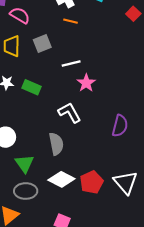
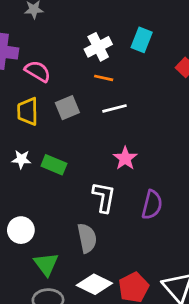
white line: (71, 63) -> (115, 108), moved
white L-shape: (70, 113) -> (104, 197), turned 40
purple semicircle: (120, 126) -> (152, 205), moved

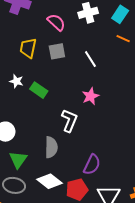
pink semicircle: (38, 71) -> (56, 22), moved
orange line: (104, 78) -> (123, 39), moved
white line: (115, 108) -> (90, 59), turned 60
purple semicircle: (152, 205) -> (92, 165), moved

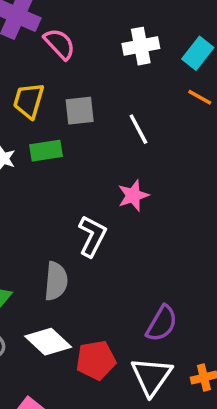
pink semicircle: (56, 22) -> (59, 44), moved
green rectangle: (39, 90) -> (46, 151), moved, turned -48
purple semicircle: (92, 165) -> (162, 323), moved

